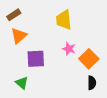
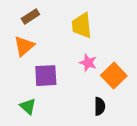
brown rectangle: (14, 15) -> (30, 17), moved
black semicircle: (92, 83) -> (100, 106), moved

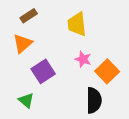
purple square: (46, 76) -> (43, 71), turned -30
black semicircle: (100, 106) -> (94, 100), size x1.5

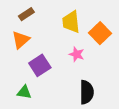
orange square: (107, 71) -> (100, 33), moved
green triangle: (26, 100) -> (24, 92), turned -32

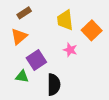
green triangle: (24, 92) -> (22, 76), moved
black semicircle: (87, 92) -> (54, 85), moved

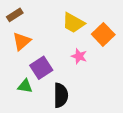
brown rectangle: (24, 13) -> (15, 15), moved
yellow trapezoid: (65, 20) -> (73, 23), turned -55

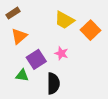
pink star: (79, 56) -> (61, 53), moved

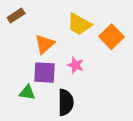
orange triangle: (19, 36) -> (45, 44), moved
purple square: (36, 59) -> (45, 73), turned 36

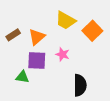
brown rectangle: (16, 16) -> (13, 35), moved
black semicircle: (66, 102) -> (80, 85), moved

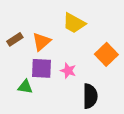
orange square: (92, 31) -> (106, 54), moved
pink star: (63, 54) -> (68, 71), moved

